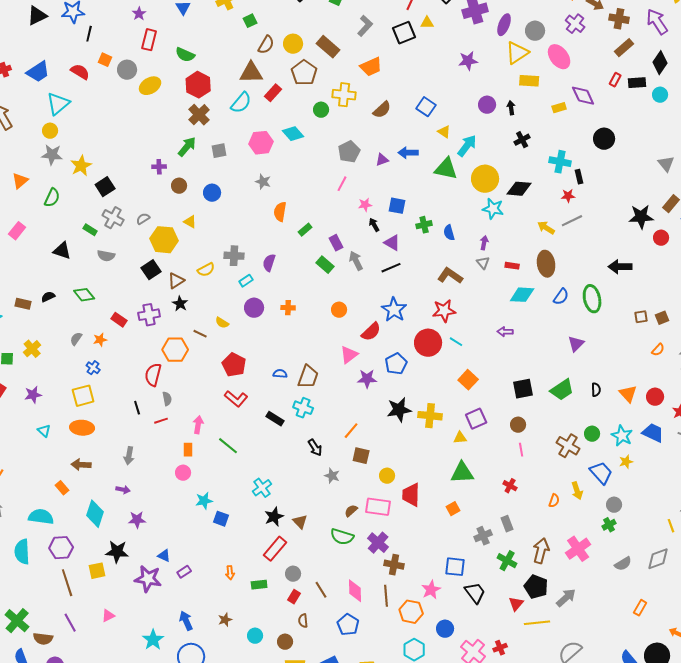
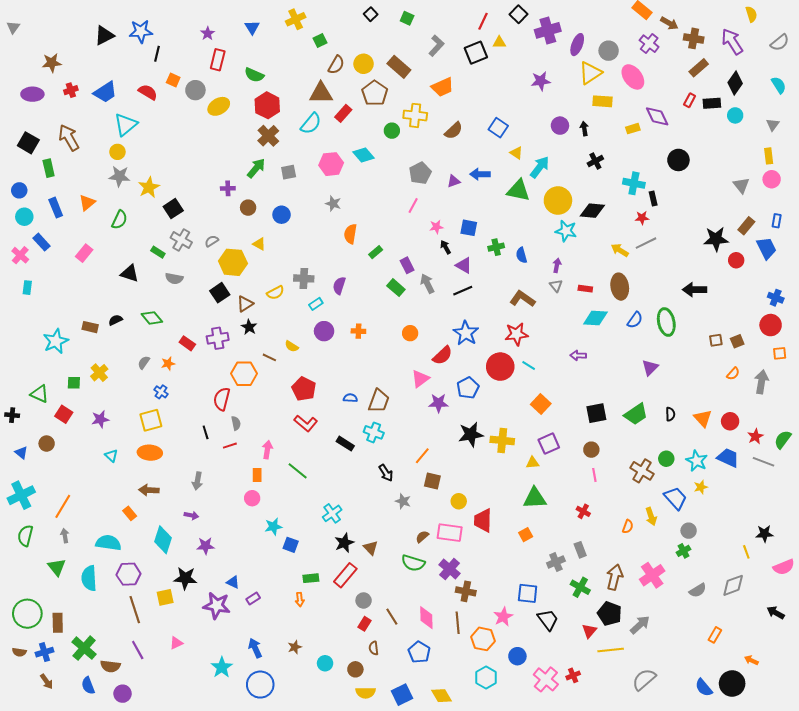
green rectangle: (259, 585) -> (311, 578), moved

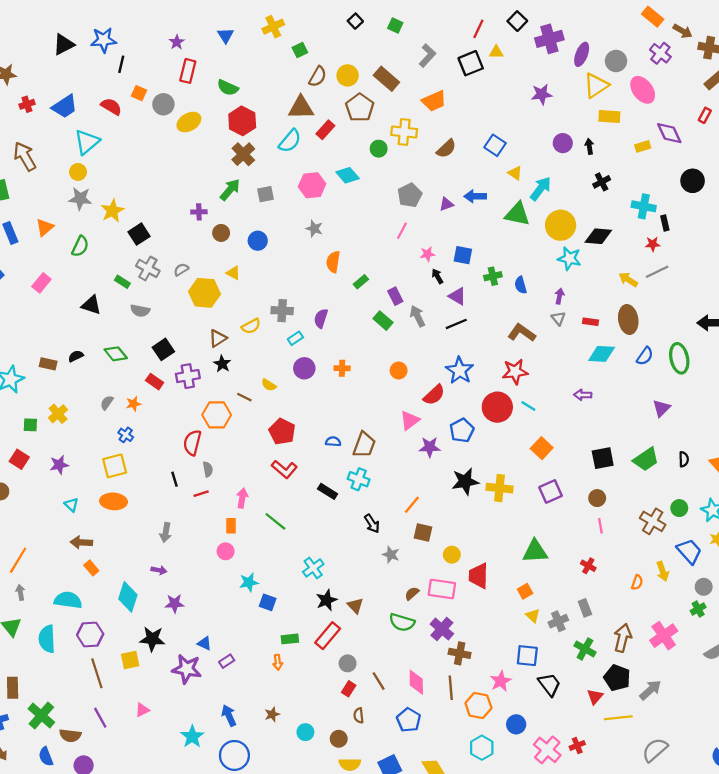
black square: (220, 293) -> (163, 349), moved
yellow triangle: (533, 463) -> (533, 616), moved, turned 48
brown arrow: (149, 490) -> (81, 542), moved

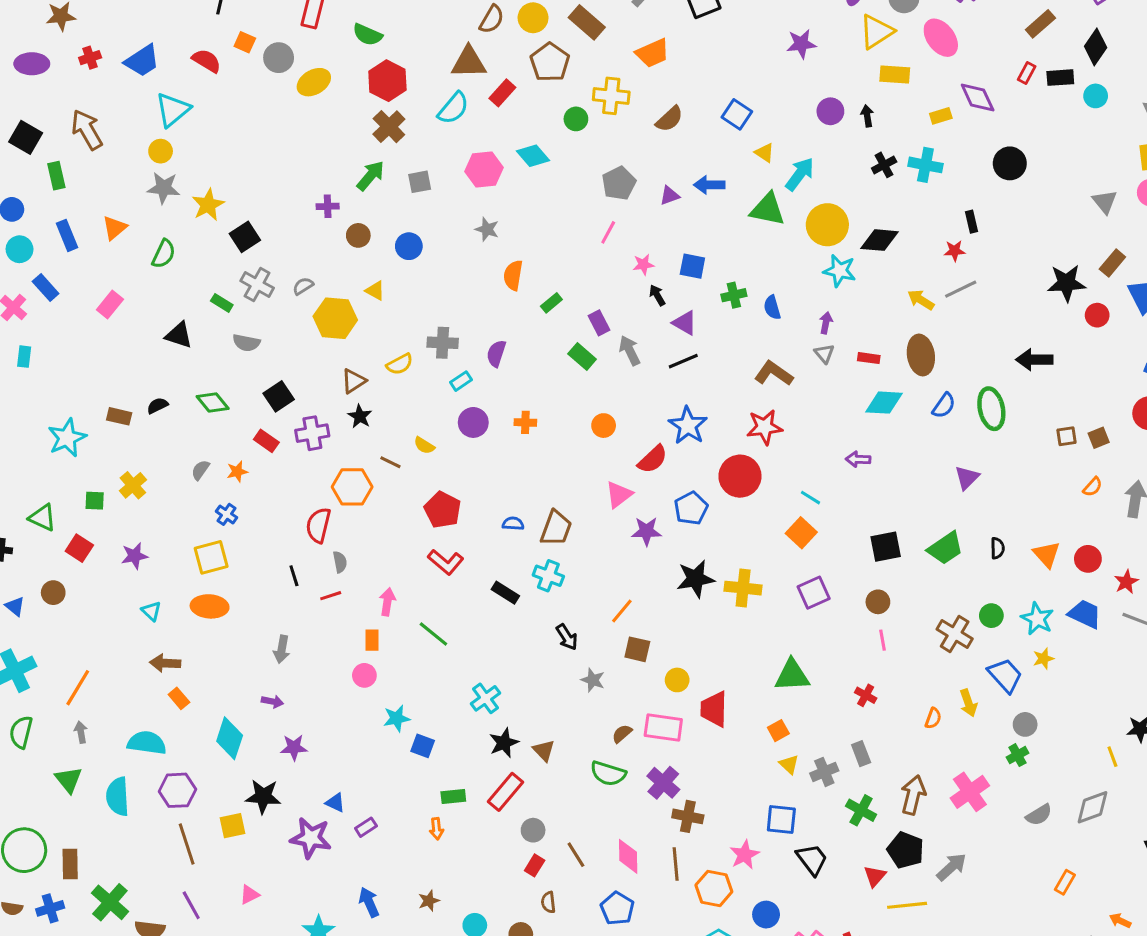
cyan cross: (644, 206) -> (925, 165), moved
cyan line: (528, 406) -> (810, 498), moved

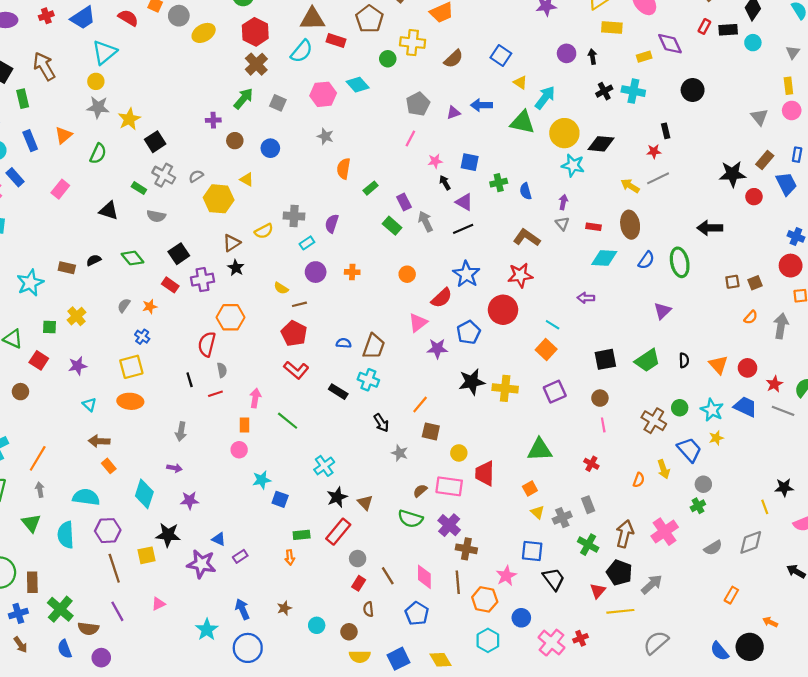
red rectangle: (502, 93) -> (336, 40), turned 66
gray square: (420, 182) -> (278, 103), turned 35
brown line: (390, 462) -> (299, 304), moved, turned -40

